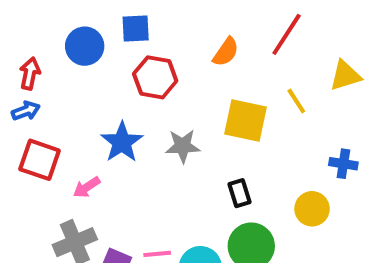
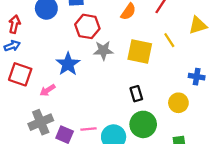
gray star: (183, 146) -> (103, 50), moved

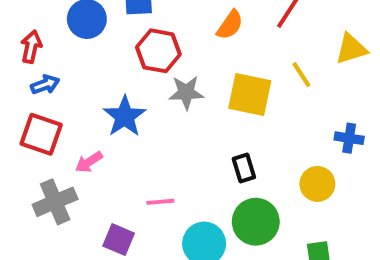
blue arrow: (12, 46) -> (45, 85), moved
gray cross: (41, 122) -> (55, 202), moved
pink line: (88, 129) -> (160, 202), moved

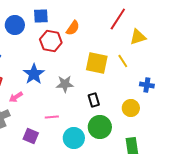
orange semicircle: (230, 25) -> (73, 28), moved
yellow triangle: (351, 49) -> (138, 37), moved
yellow line: (301, 75) -> (123, 61), moved
gray star: (186, 92) -> (65, 84), moved

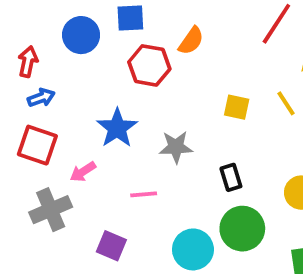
yellow square: (97, 63) -> (237, 107), size x0.6
pink line: (52, 117) -> (144, 194), moved

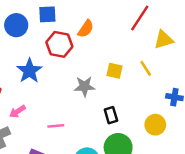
blue star: (117, 128) -> (29, 71), moved
gray star: (176, 147) -> (85, 86), moved

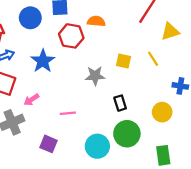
orange semicircle: (86, 29) -> (96, 21), turned -120

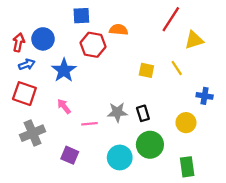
blue circle: (30, 18) -> (43, 39), moved
gray star: (95, 76) -> (117, 112), moved
pink arrow: (31, 100) -> (64, 106), moved, turned 84

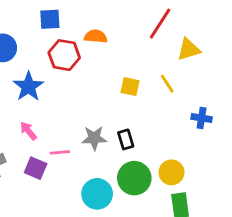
yellow circle: (186, 123) -> (172, 172), moved
purple square: (70, 155) -> (36, 168), moved

